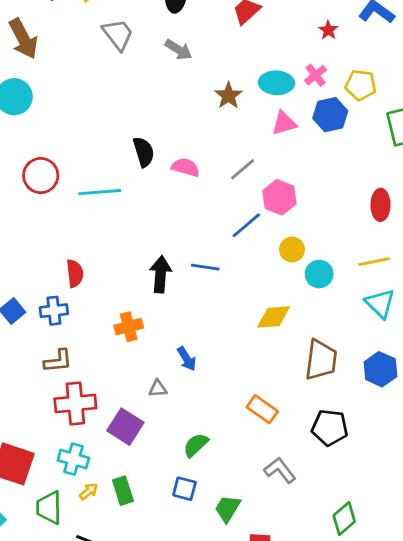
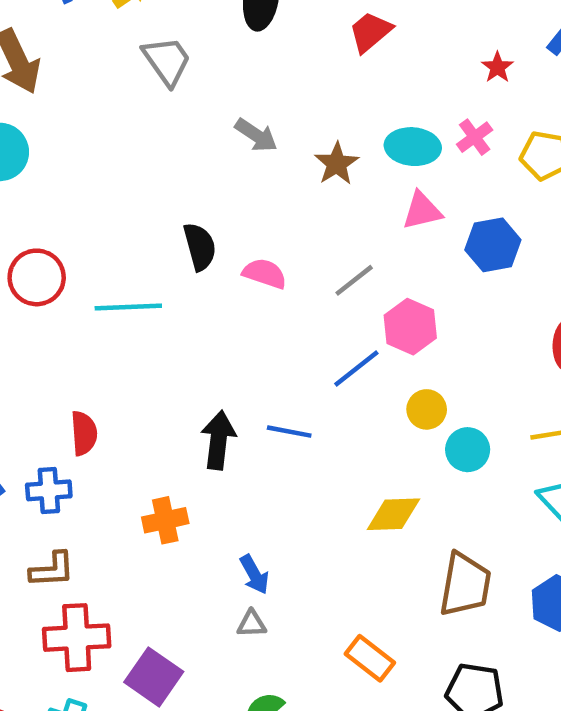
gray arrow: (178, 50) -> (256, 135), moved
blue hexagon: (330, 115) -> (493, 245), moved
gray triangle: (158, 388) -> (252, 624), moved

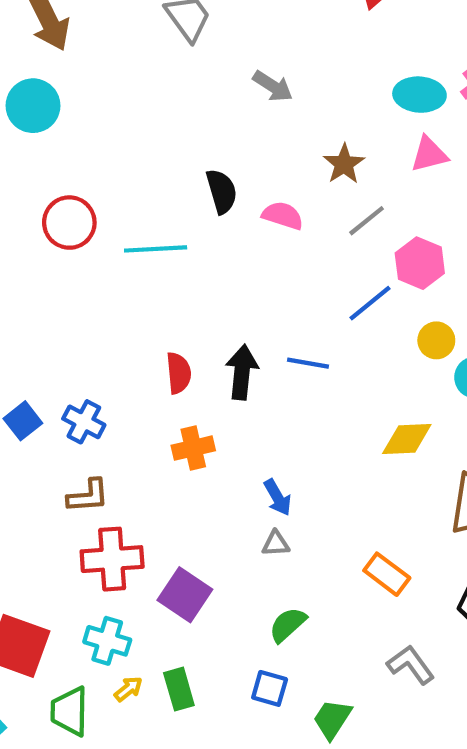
brown star: (337, 164) -> (344, 164), moved
red semicircle: (84, 433) -> (179, 373), moved
blue cross: (49, 490) -> (84, 422), turned 33

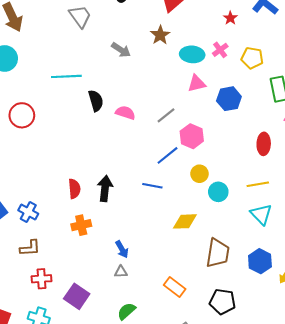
brown star: (344, 164) -> (160, 35), moved
cyan line: (156, 249) -> (66, 76), moved
blue line: (308, 363) -> (152, 186), moved
red cross: (112, 559) -> (41, 279), size x0.7

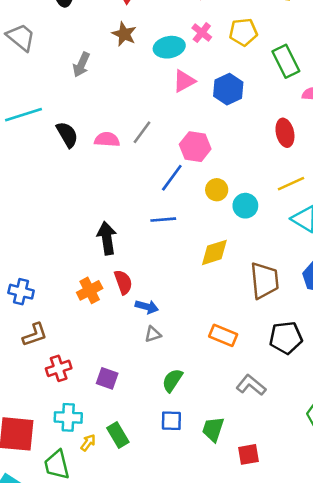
gray arrow: (121, 50) -> (81, 65), turned 96
gray line: (166, 115) -> (142, 132), moved
red semicircle: (74, 189) -> (123, 282), moved
blue arrow: (122, 249) -> (147, 307), turned -30
purple square: (77, 296) -> (107, 378), size x0.7

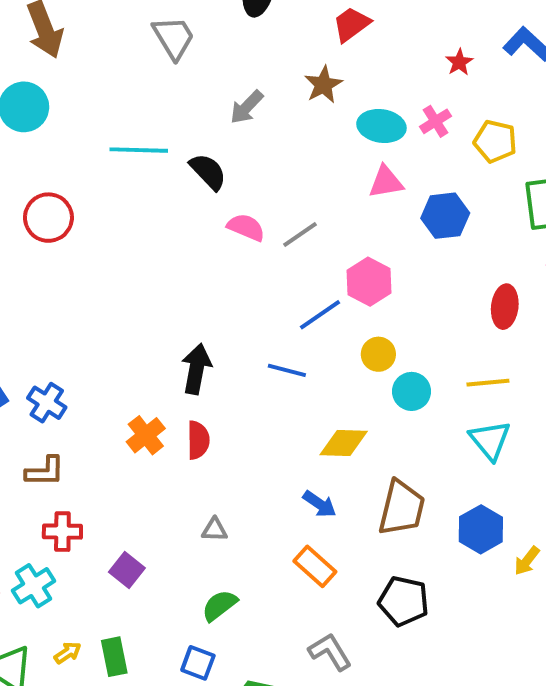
black semicircle: (67, 135) -> (208, 172), moved, turned -32
orange cross: (90, 290) -> (146, 435), turned -30
blue arrow: (147, 307) -> (320, 504), moved
cyan cross: (68, 417) -> (34, 586), moved, turned 36

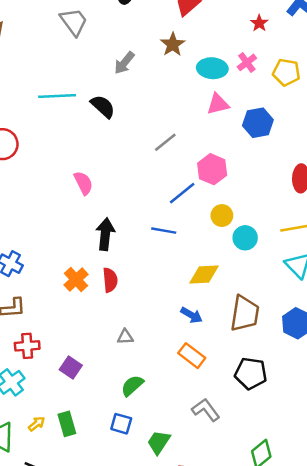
pink semicircle: (246, 227) -> (83, 183), moved, turned 45

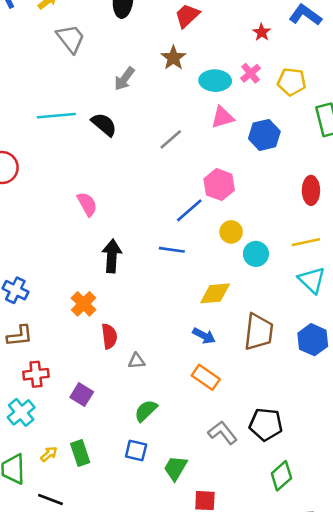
gray line: (165, 142) -> (171, 139), moved
red semicircle: (110, 280) -> (109, 336), moved
black pentagon: (251, 373) -> (266, 424), moved

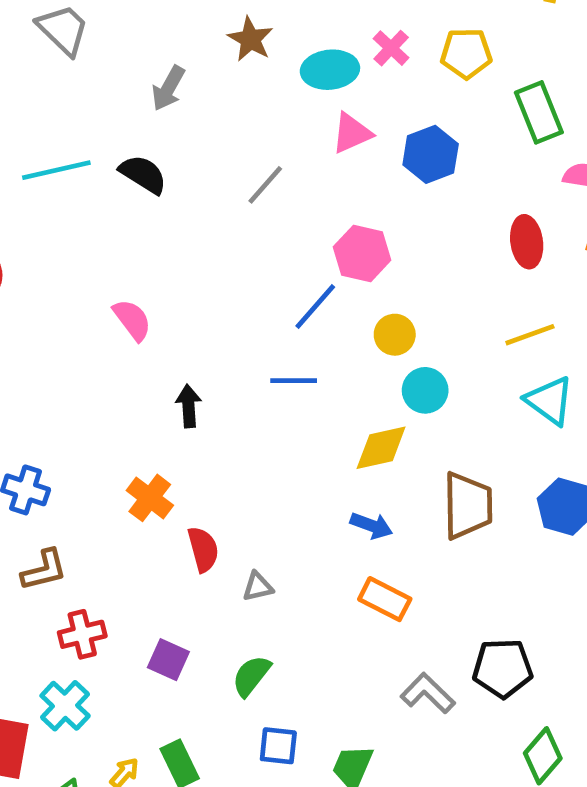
cyan circle: (256, 254) -> (425, 390), moved
black arrow: (112, 256) -> (189, 406), size x0.7
green semicircle: (146, 411) -> (251, 676), moved

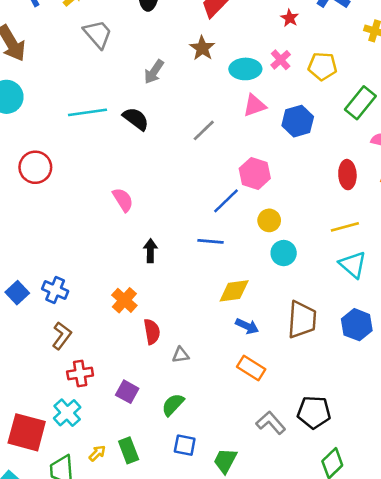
green rectangle: (539, 112) -> (360, 103), turned 56
yellow diamond: (381, 448) -> (234, 291), moved
brown L-shape: (44, 570) -> (62, 336), turned -44

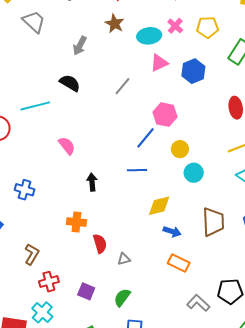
cyan line: (87, 112) -> (35, 106), moved
blue cross: (55, 290) -> (24, 190), moved
orange cross: (124, 300) -> (76, 222), turned -30

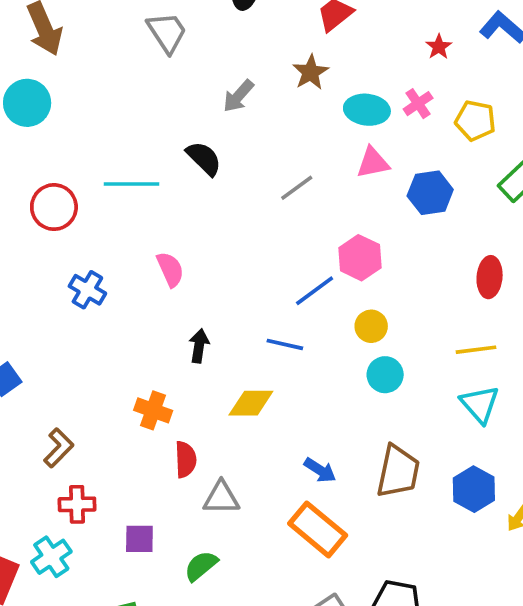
blue cross: (24, 190) -> (87, 290), moved
yellow diamond: (159, 206) -> (251, 403), moved
gray triangle: (124, 259) -> (221, 498), size x1.5
orange rectangle: (179, 263) -> (318, 529), size x1.4
purple square: (86, 291) -> (139, 539), turned -36

